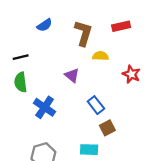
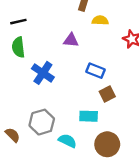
purple triangle: (72, 75) -> (71, 40), turned -35
blue rectangle: (96, 105) -> (96, 71), turned -30

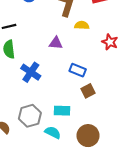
cyan rectangle: (89, 116) -> (62, 111), moved

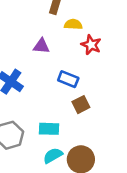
red star: (110, 42) -> (91, 45), moved
cyan semicircle: (53, 132) -> (53, 156), moved, turned -56

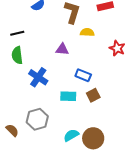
red star: (91, 45) -> (117, 48), moved
cyan rectangle: (49, 129) -> (68, 96), moved

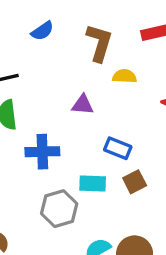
blue cross: (38, 77) -> (42, 152), turned -36
gray hexagon: (37, 119) -> (59, 209), moved

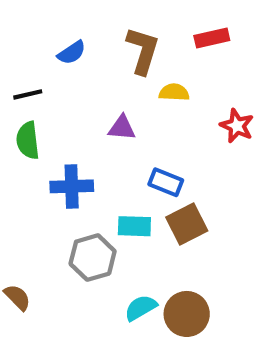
blue semicircle: (42, 31) -> (72, 53), moved
brown square: (135, 182) -> (187, 224), size x1.4

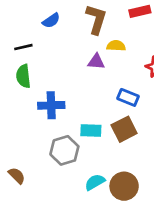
purple triangle: (122, 128) -> (96, 62), moved
blue rectangle: (166, 182) -> (128, 97), moved

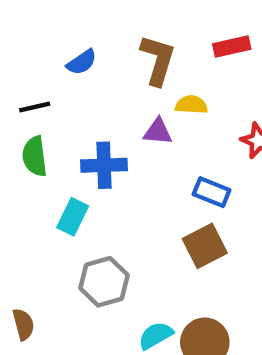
blue cross: (51, 105) -> (104, 165), moved
cyan rectangle: (91, 131) -> (73, 217), moved, turned -66
brown semicircle: (17, 176) -> (23, 324), turned 30

